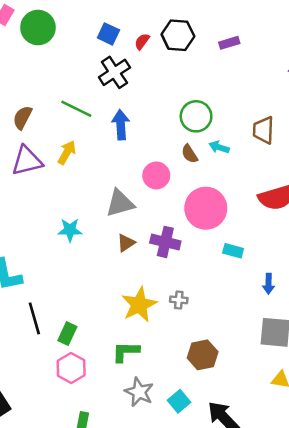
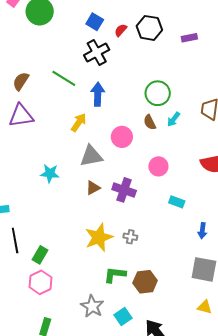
cyan arrow: (219, 147) -> (174, 119), turned -77
yellow arrow: (67, 152) -> (79, 122), moved
pink circle: (206, 208) -> (158, 166), size x0.6
green L-shape: (126, 352) -> (115, 275), moved

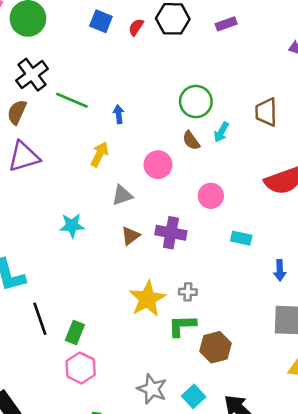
black cross: (97, 52) -> (32, 75), moved
blue arrow: (98, 94) -> (119, 114), size x0.6
gray triangle: (91, 156) -> (122, 195), size x0.7
green L-shape: (115, 275) -> (182, 326), moved

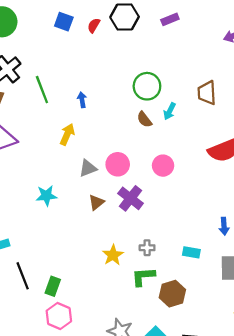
green line: (72, 100) -> (42, 90), turned 48
pink circle: (158, 165) -> (118, 164), moved
purple cross: (171, 233) -> (131, 198), turned 30
cyan rectangle: (241, 238) -> (191, 252), moved
yellow star: (147, 299) -> (113, 255), size x0.7

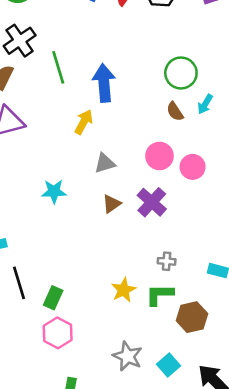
blue arrow: (82, 100) -> (104, 83), size x2.0
pink circle: (118, 164) -> (159, 156), moved
yellow star: (113, 255) -> (124, 290), moved

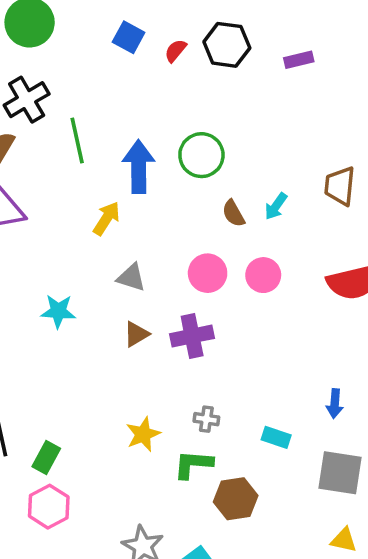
green circle: (181, 73) -> (201, 155), moved
gray triangle: (105, 163) -> (131, 278), turned 30
pink circle: (193, 167) -> (263, 275), moved
purple cross: (152, 202) -> (192, 336), turned 32
yellow star: (124, 290) -> (143, 434), moved

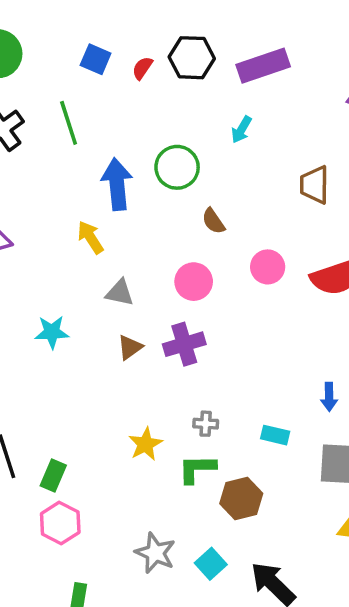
purple rectangle: (299, 60) -> (263, 66), size x1.8
green line: (77, 141) -> (69, 123), moved
cyan arrow: (276, 206) -> (241, 130), moved
yellow arrow: (107, 218) -> (90, 237), turned -60
pink circle: (263, 275) -> (268, 267), moved

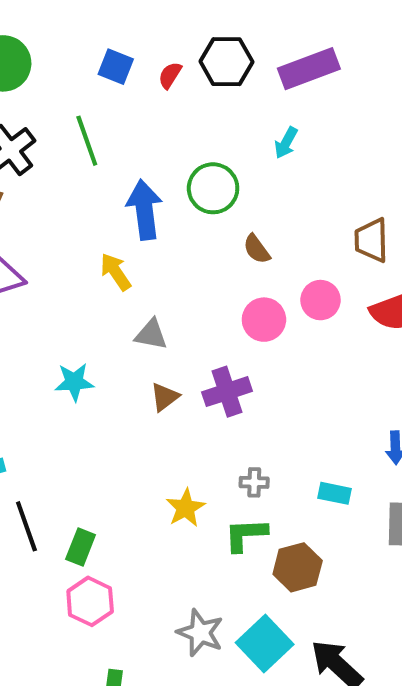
brown trapezoid: (314, 185) -> (371, 240), moved
pink circle: (194, 282) -> (264, 320), moved
cyan square: (211, 564) -> (265, 643), size x1.5

